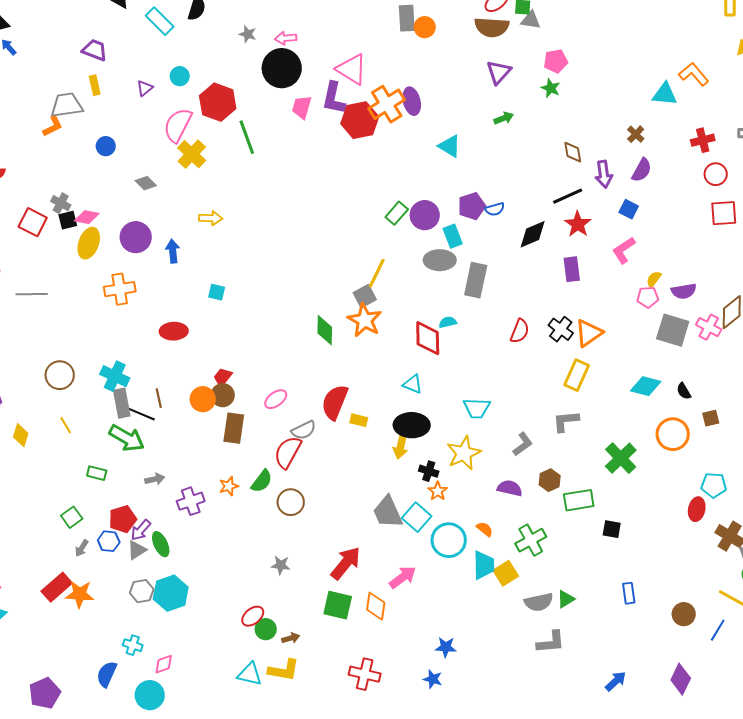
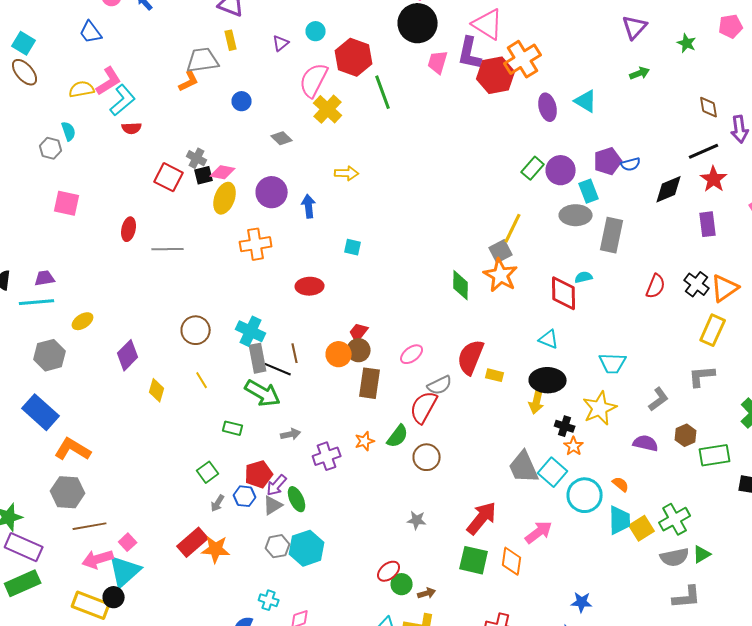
pink pentagon: (556, 61) -> (731, 26), moved
purple ellipse: (412, 101) -> (548, 107), moved
green cross: (531, 540) -> (675, 519), moved

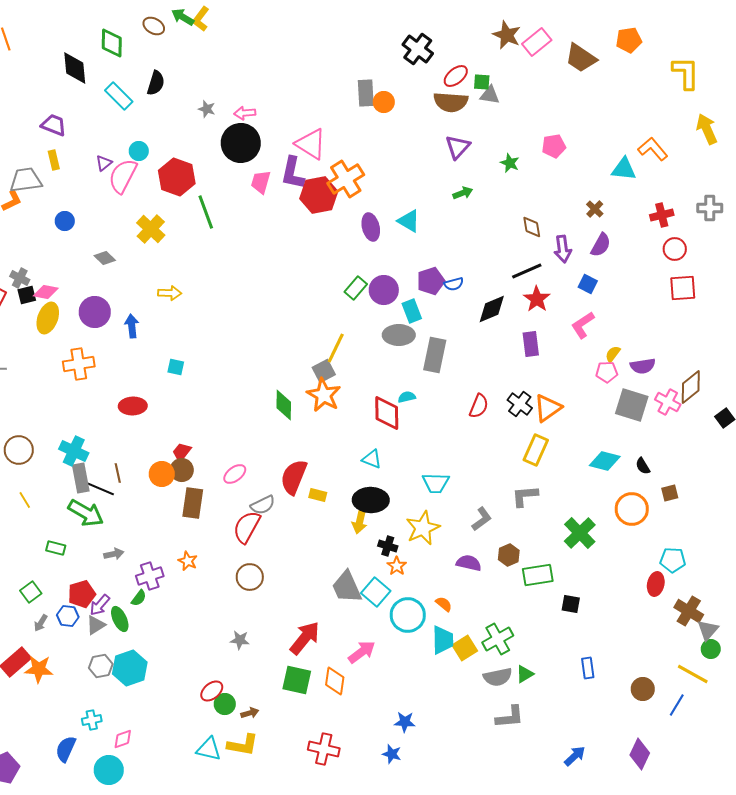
pink semicircle: (314, 80) -> (123, 176), moved
green semicircle: (398, 436) -> (139, 598), moved, size x0.7
orange star: (365, 441) -> (188, 561), turned -30
cyan cross: (269, 600) -> (92, 720), turned -30

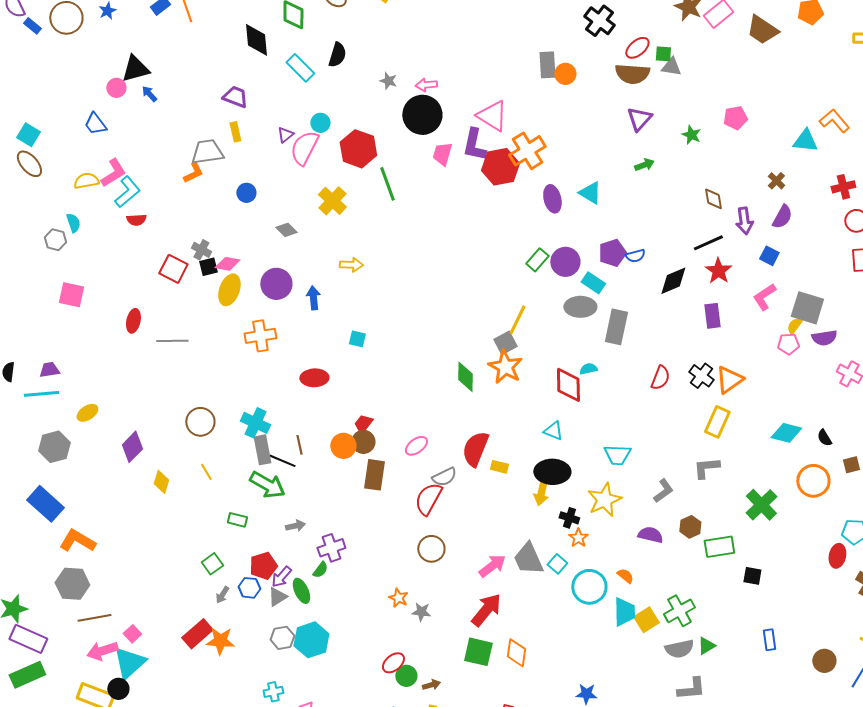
cyan rectangle: (412, 311) -> (593, 283), turned -35
gray square: (632, 405) -> (807, 308), moved
orange star: (188, 561) -> (398, 598), moved
cyan square: (376, 592) -> (557, 564), size x0.7
pink arrow: (362, 652) -> (492, 566), moved

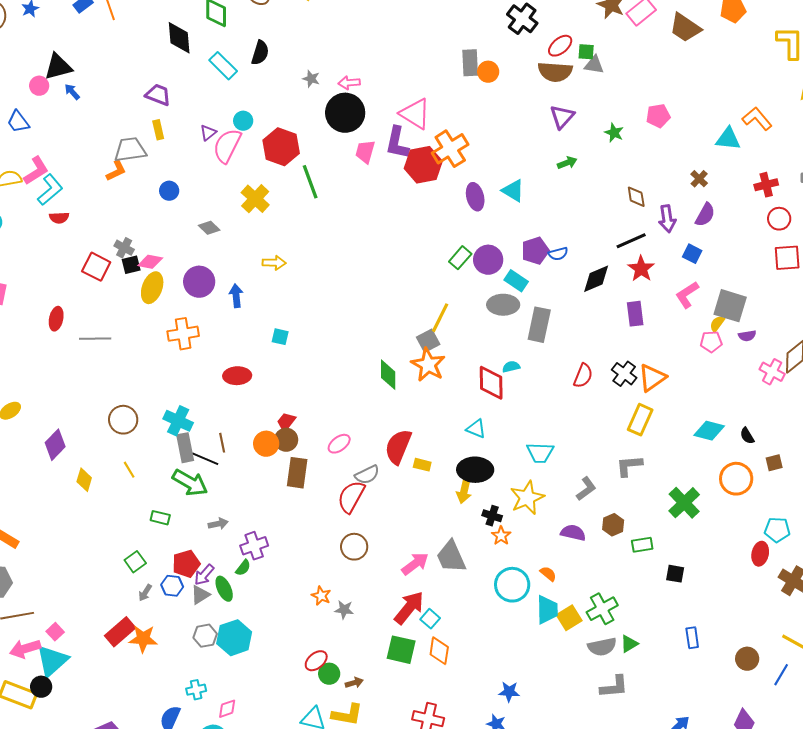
purple semicircle: (824, 338) -> (747, 336), size x0.7
green rectangle: (719, 547) -> (642, 545), size x0.7
cyan square: (557, 564) -> (430, 619), moved

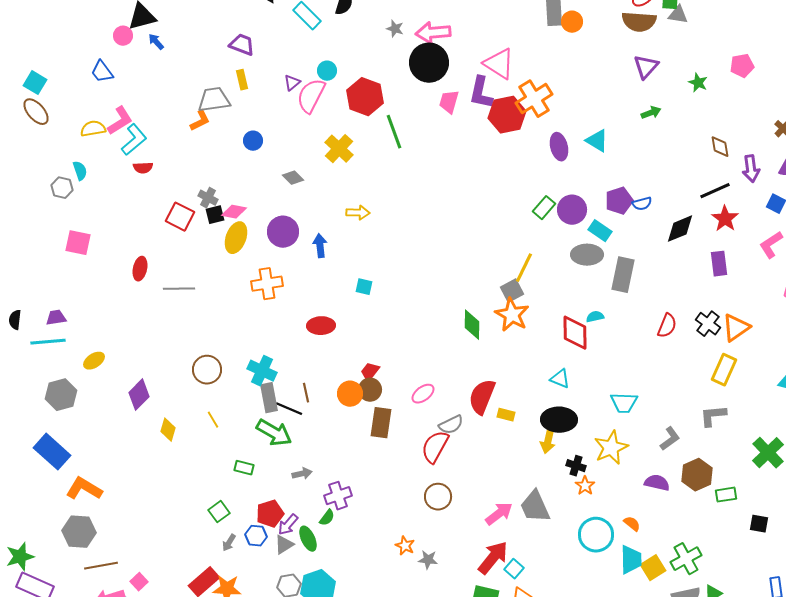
pink arrow: (349, 83) -> (433, 33), size x1.6
brown hexagon: (613, 525) -> (697, 475), size x1.4

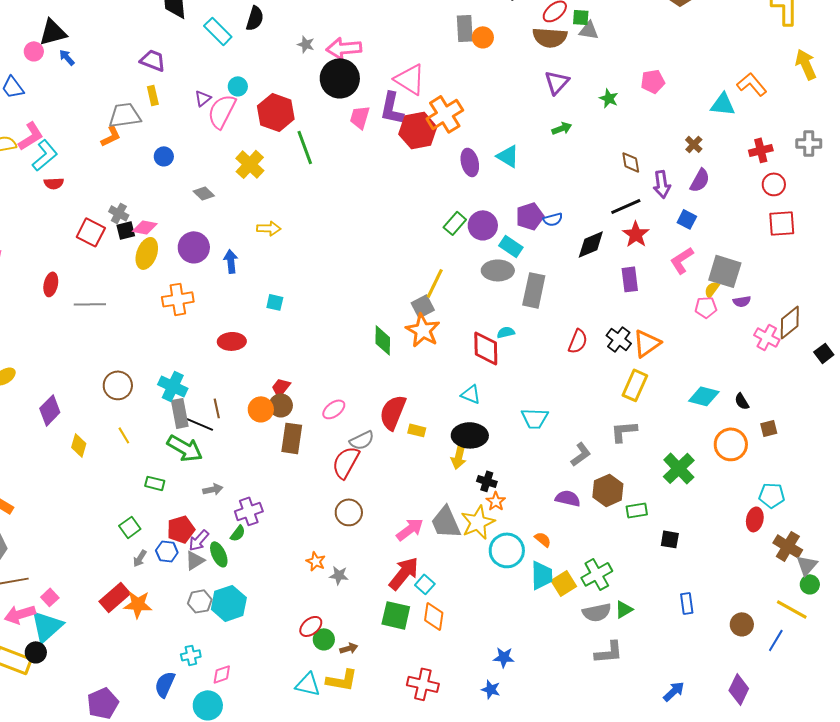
yellow star: (611, 448) -> (478, 522), moved

